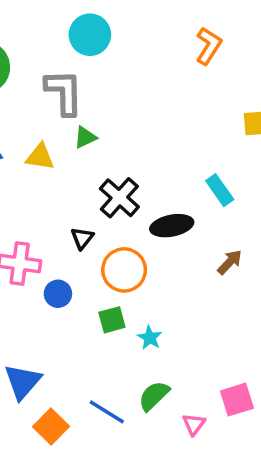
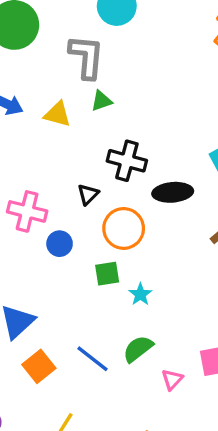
black cross: (119, 198) -> (127, 161), turned -33

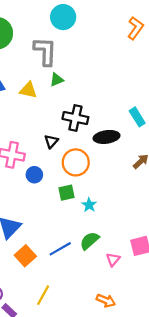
blue line: (93, 359) -> (60, 249), turned -65

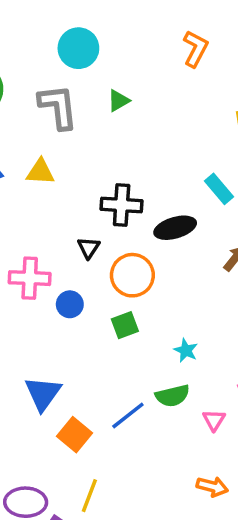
green triangle: (57, 80) -> (118, 101), moved
cyan star: (89, 205) -> (186, 350), moved
green semicircle: (90, 241) -> (172, 396), turned -144
yellow line: (43, 295) -> (89, 496), moved

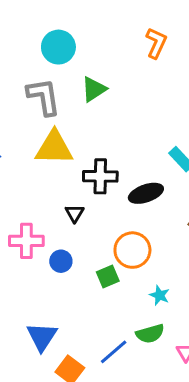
green triangle: (118, 101) -> (94, 89), size x1.4
yellow triangle: (40, 172) -> (54, 148), moved, size x1.6
orange circle: (132, 275) -> (132, 250), moved

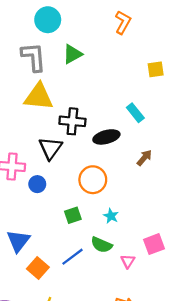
black triangle: (74, 213) -> (50, 148), size x1.6
green square: (108, 276) -> (73, 215), moved
green semicircle: (150, 334) -> (102, 245), turned 35

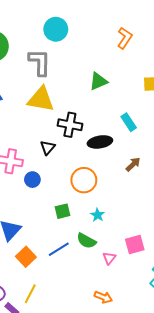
green triangle: (72, 54) -> (98, 81), moved
black triangle: (50, 148) -> (48, 148), size x0.7

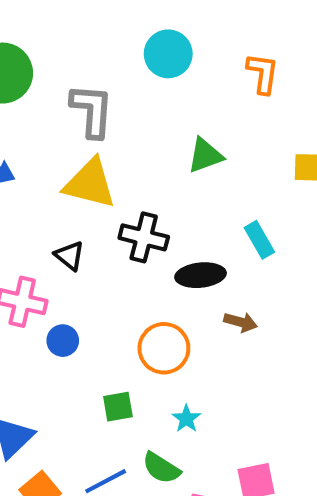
cyan circle: (56, 29) -> (168, 54), moved
orange L-shape: (125, 38) -> (263, 73), turned -30
black triangle: (48, 148) -> (70, 256), moved, turned -35
brown arrow: (133, 164) -> (241, 322), moved, turned 56

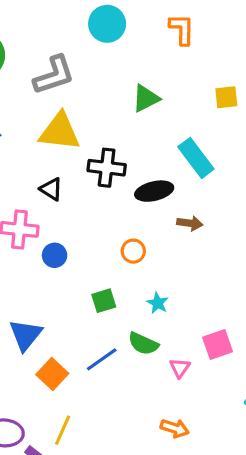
gray L-shape: (92, 111) -> (54, 75), turned 75
cyan rectangle: (259, 240) -> (196, 158), size x1.4
orange circle: (164, 348) -> (133, 251), size x0.6

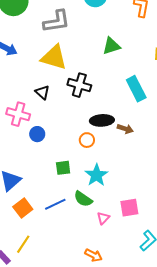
black ellipse: (154, 191) -> (102, 120), moved
cyan star: (158, 303) -> (96, 175), size x1.6

